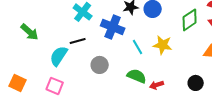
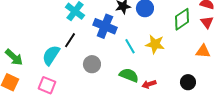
green arrow: (30, 32) -> (14, 57), moved
black line: (78, 41) -> (70, 40), turned -42

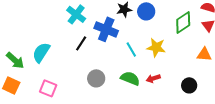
black line: (70, 40) -> (81, 43), moved
cyan semicircle: (51, 55) -> (41, 52), moved
gray circle: (92, 64) -> (96, 78), moved
red arrow: (149, 84) -> (153, 78), moved

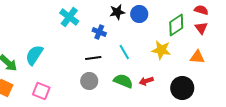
blue cross: (106, 29) -> (99, 32), size x0.6
black line: (81, 43) -> (93, 58), moved, turned 49
yellow star: (156, 47) -> (161, 50), moved
black circle: (189, 85) -> (182, 88), size x1.5

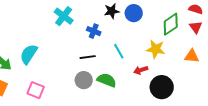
green semicircle: (123, 81) -> (107, 80), moved
red arrow: (146, 81) -> (141, 70), moved
black circle: (182, 88) -> (162, 87), moved

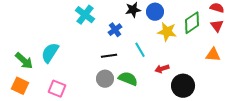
blue cross: (94, 31) -> (115, 30), turned 32
yellow star: (156, 49) -> (167, 32), moved

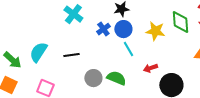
blue circle: (155, 12) -> (123, 29), moved
green diamond: (192, 23) -> (180, 22), turned -60
black line: (109, 56) -> (71, 55), moved

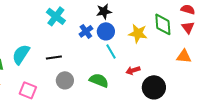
gray circle: (93, 78) -> (65, 80), moved

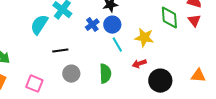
yellow star: (138, 33) -> (144, 38), moved
cyan semicircle: (21, 54) -> (39, 25), moved
orange triangle: (184, 56) -> (198, 76), moved
green semicircle: (99, 80) -> (105, 74), turned 66

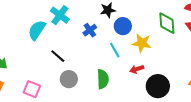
blue circle: (112, 25) -> (123, 26), moved
black line: (60, 51) -> (58, 56), turned 49

